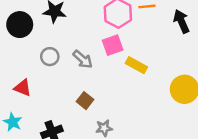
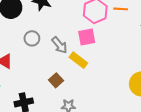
yellow rectangle: (136, 65) -> (78, 60), moved

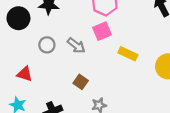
yellow rectangle: (78, 60) -> (128, 54), moved

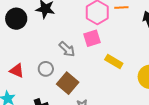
gray circle: (47, 45) -> (46, 69), moved
brown square: (81, 82) -> (68, 83), size x1.5

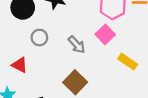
pink square: (92, 38) -> (105, 34), turned -30
gray circle: (46, 69) -> (39, 38), moved

